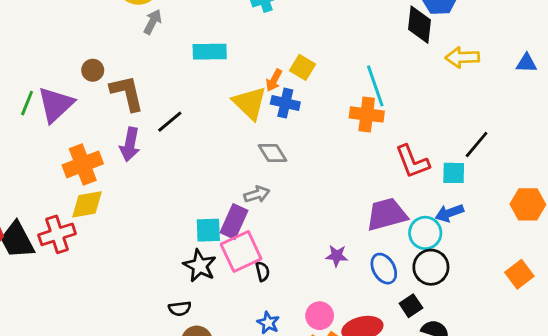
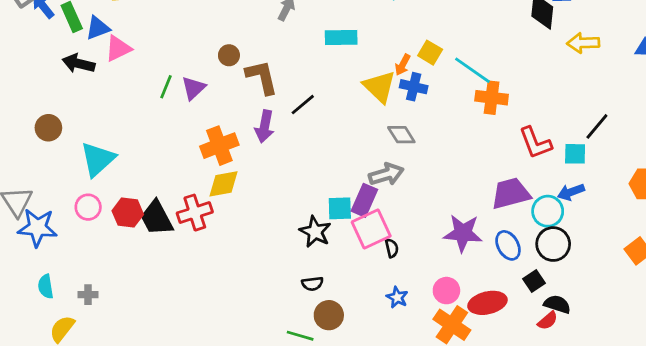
cyan line: (375, 86) -> (472, 70), moved, turned -36
purple triangle: (56, 104) -> (193, 88), size x0.7
gray arrow: (257, 194) -> (386, 174), size x1.4
purple star: (337, 256) -> (463, 233), size x1.8
black star: (200, 266) -> (315, 232), moved

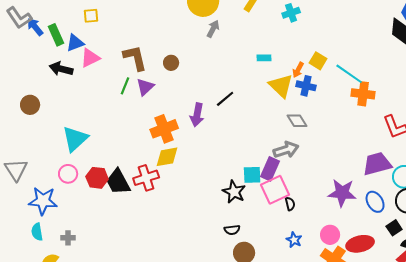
cyan rectangle: (341, 37) -> (264, 58), moved, size x0.6
brown L-shape: (262, 77) -> (135, 58), moved
brown circle: (48, 128) -> (30, 105), moved
blue star: (37, 228) -> (43, 201), moved

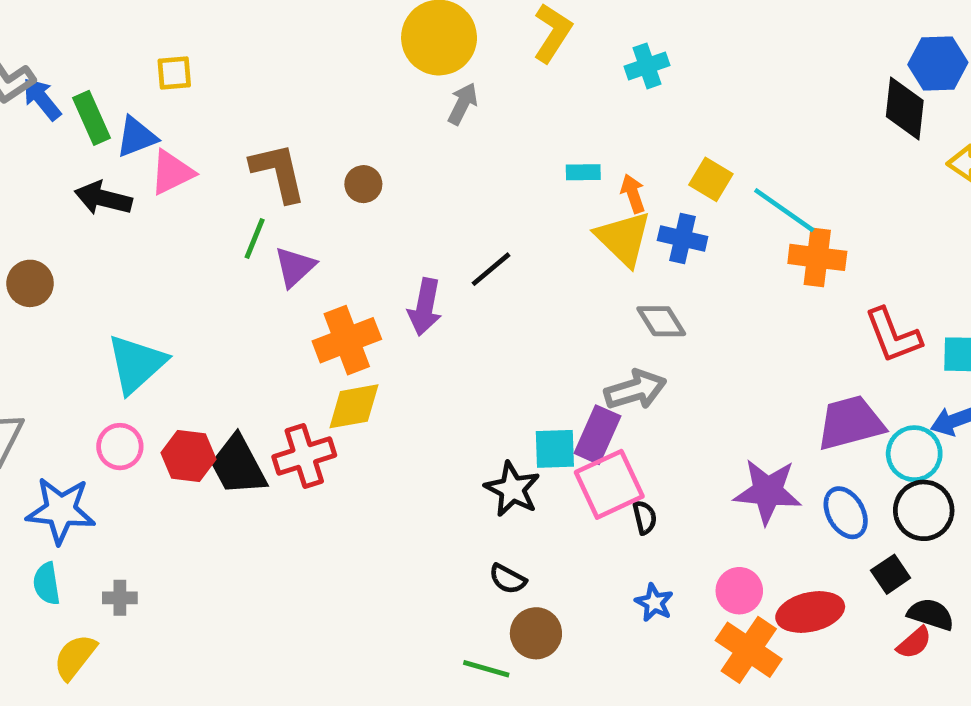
orange arrow: (298, 70) -> (633, 194), moved, turned 133
purple triangle: (145, 87) -> (295, 267), moved
black semicircle: (232, 230) -> (508, 579), turned 35

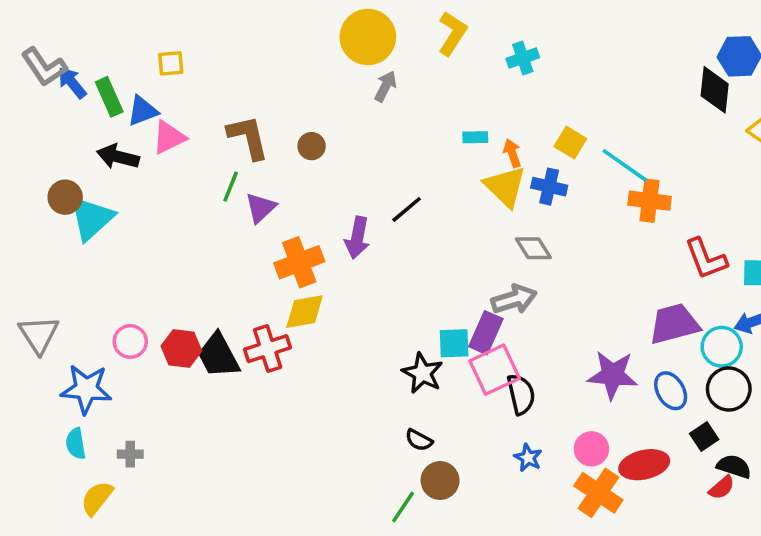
brown circle: (30, 283) -> (65, 197), moved
cyan triangle: (136, 364) -> (92, 218), moved
black semicircle: (645, 517) -> (521, 394), size x1.6
green line: (486, 669) -> (403, 507), turned -72

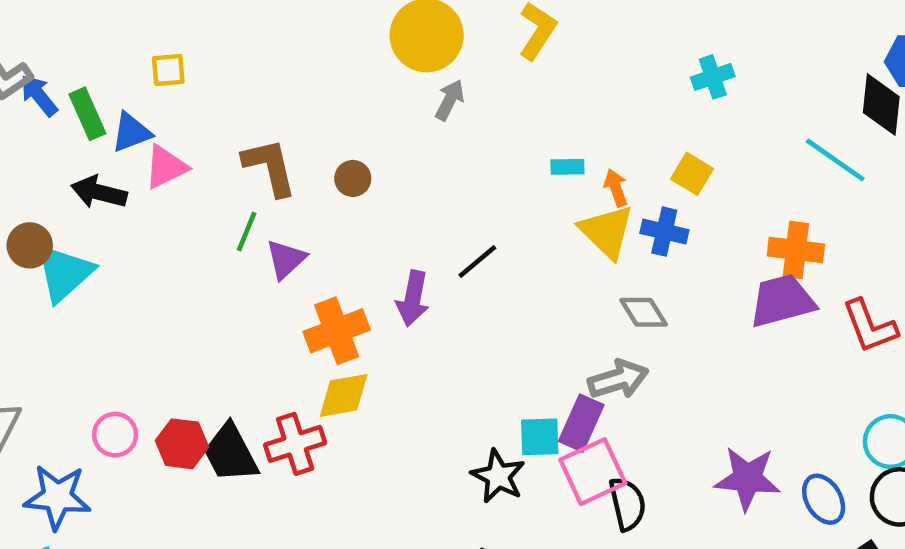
cyan cross: (523, 58) -> (713, 77), moved
cyan line: (625, 165) -> (835, 160), moved
purple trapezoid: (674, 324) -> (782, 301), moved

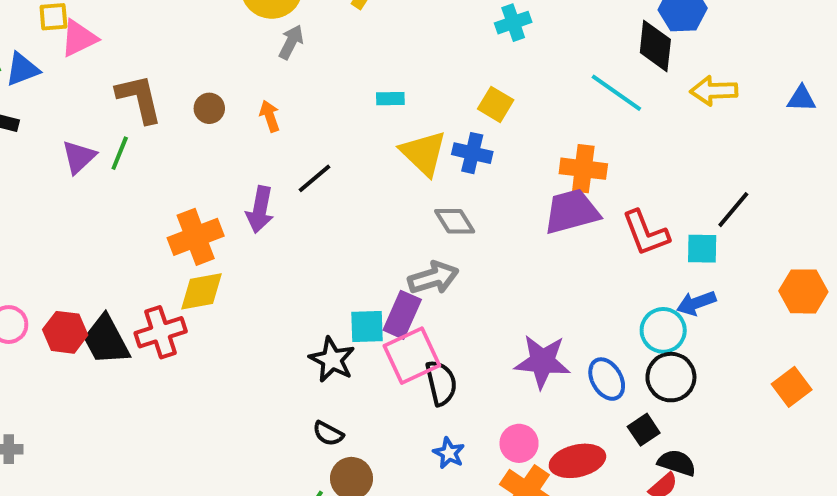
pink triangle: (166, 167) -> (79, 38), moved
orange arrow: (616, 188) -> (270, 116), moved
purple triangle: (286, 259) -> (79, 157), moved

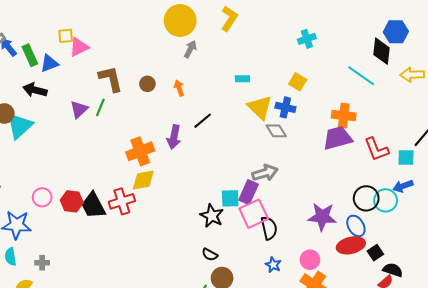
gray diamond: (455, 221) -> (276, 131), moved
black circle: (671, 377) -> (366, 198), moved
red ellipse: (577, 461) -> (351, 245), moved

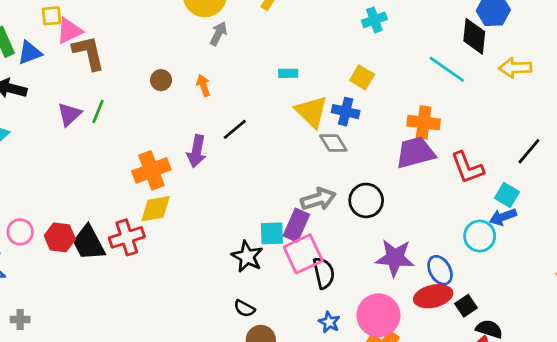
brown L-shape: (111, 79) -> (89, 53), moved
cyan square: (406, 157) -> (507, 195), moved, turned 30
black circle: (366, 198) -> (366, 200), moved
pink circle: (310, 260) -> (378, 315), size x1.6

